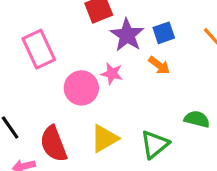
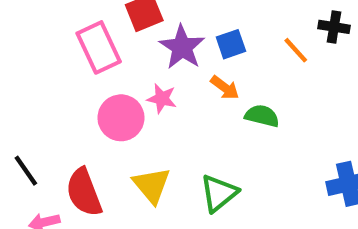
pink rectangle: (39, 49) -> (99, 47), moved
green semicircle: (197, 119) -> (262, 116), moved
yellow triangle: (104, 138) -> (152, 185), turned -40

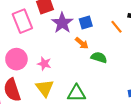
pink star: (162, 99) -> (44, 64), moved
pink circle: (121, 118) -> (16, 59), moved
green triangle: (219, 193) -> (77, 93), turned 36

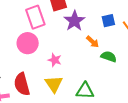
blue square: (86, 23) -> (108, 21), moved
pink circle: (16, 59) -> (28, 43), moved

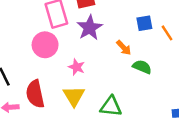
purple star: (74, 21) -> (90, 28), moved

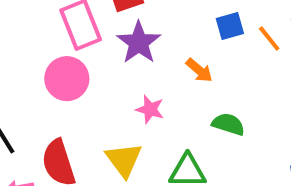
pink star: (77, 67) -> (150, 109), moved
green semicircle: (142, 67) -> (228, 124), moved

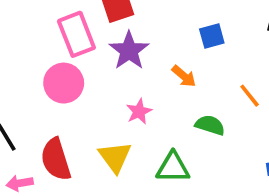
orange line: (269, 38) -> (250, 96), moved
pink star: (150, 109) -> (139, 111), turned 30

